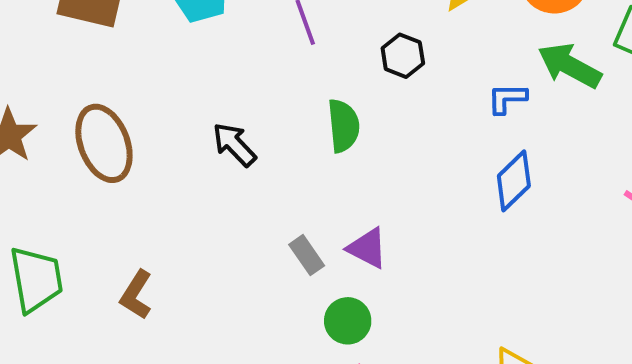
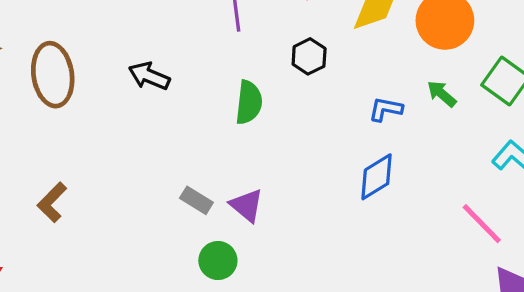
green arrow: (570, 66) -> (442, 94), size x0.6
black arrow: (234, 145) -> (149, 76), moved, turned -36
gray rectangle: (307, 255) -> (196, 200), turned -36

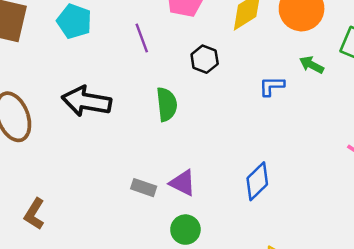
black arrow: (149, 76) -> (86, 101), size x1.5
blue diamond: (377, 177) -> (257, 181), moved
green circle: (218, 260) -> (185, 230), moved

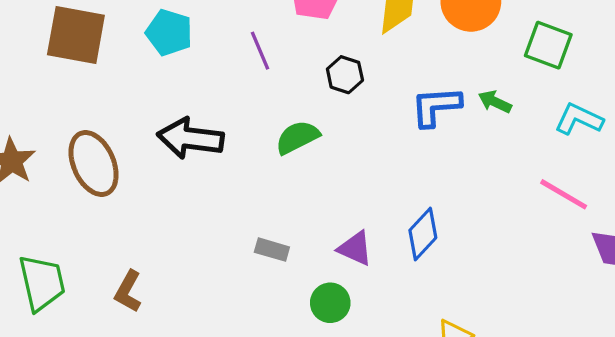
green arrow: (312, 65) -> (495, 102), moved
blue L-shape: (272, 86) -> (436, 106), size x1.5
green semicircle: (167, 104) -> (297, 137), turned -108
purple triangle: (183, 183) -> (355, 248), moved

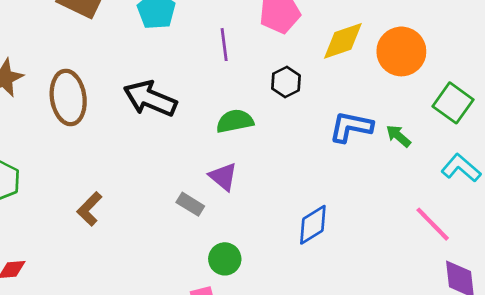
purple triangle: (355, 248) -> (223, 177), moved
brown L-shape: (128, 291) -> (90, 209), moved

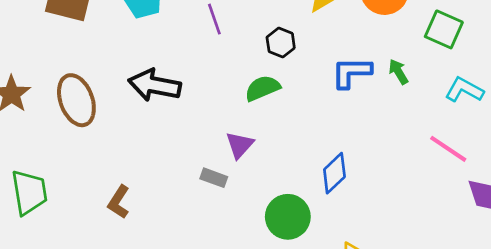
green semicircle: (235, 121) -> (262, 88), moved
green arrow: (398, 136) -> (398, 72), turned 30
purple triangle: (223, 177) -> (240, 145), turned 44
green circle: (225, 259) -> (288, 217), moved, size x1.4

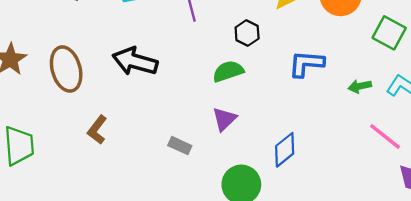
green arrow: (398, 72) -> (360, 86), moved, turned -75
purple triangle: (240, 145) -> (224, 119), moved
brown L-shape: (119, 202) -> (97, 130), moved

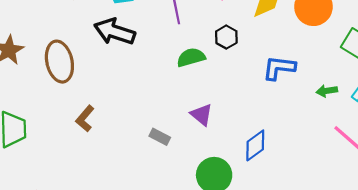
black arrow: (135, 61) -> (115, 32), moved
green semicircle: (228, 71) -> (191, 57), moved
purple triangle: (224, 119) -> (202, 115), turned -40

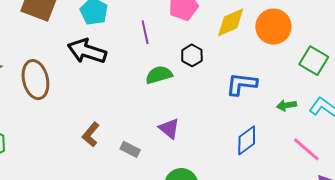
brown L-shape: (85, 119) -> (91, 134), moved
blue diamond: (255, 145) -> (247, 140), moved

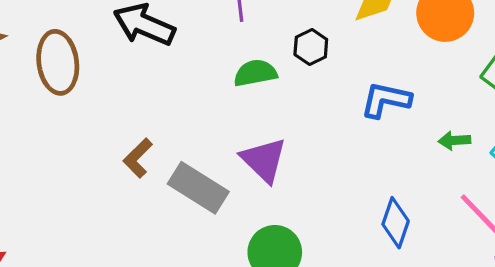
purple triangle: (169, 128) -> (264, 160), size x1.4
blue diamond: (247, 140) -> (396, 223), moved, turned -40
gray rectangle: (130, 149) -> (198, 188), size x1.8

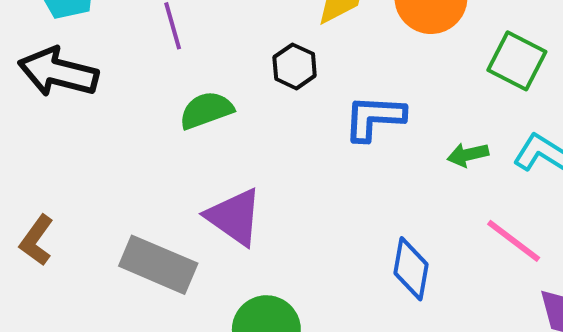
black hexagon: (311, 47) -> (295, 66), moved
brown L-shape: (138, 158) -> (36, 240), moved

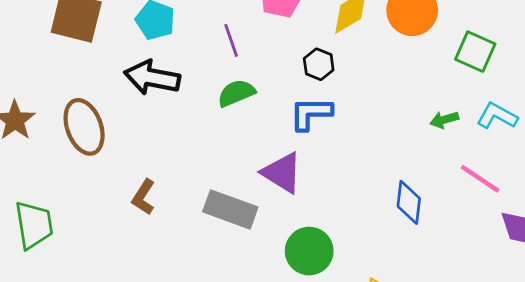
green semicircle: (206, 110) -> (236, 93), moved
blue L-shape: (374, 118) -> (311, 113), moved

